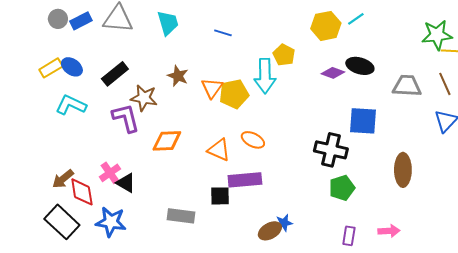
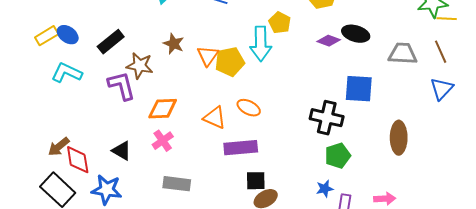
pink cross: (110, 173) -> (163, 141), moved
black square: (220, 196) -> (256, 181), moved
blue star: (284, 223) -> (325, 189), moved

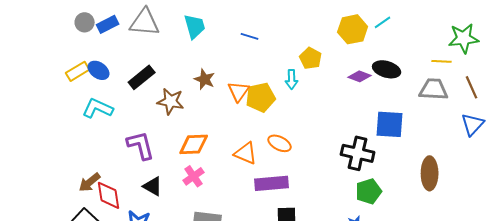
yellow line: (447, 19) -> (442, 61), moved
cyan arrow: (261, 44) -> (292, 79), size x0.6
purple L-shape: (122, 86) -> (141, 145), moved

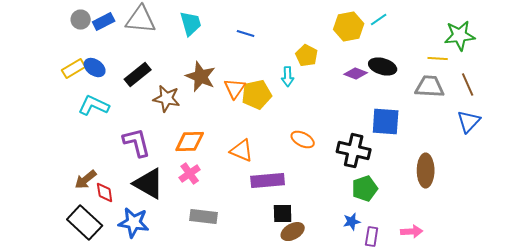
brown star: (205, 79) -> (201, 77), size x1.4
orange ellipse: (280, 143) -> (303, 140), moved
black triangle: (153, 186) -> (149, 184), size x1.6
red diamond: (109, 195) -> (105, 193), size x0.7

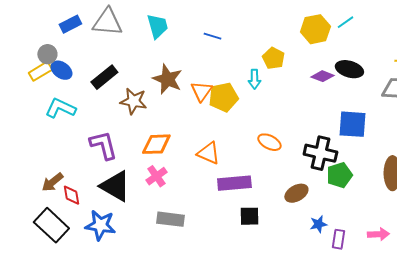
gray circle: (81, 20) -> (47, 54), moved
green pentagon: (365, 189) -> (339, 175), moved
brown ellipse: (293, 232) -> (296, 193), moved

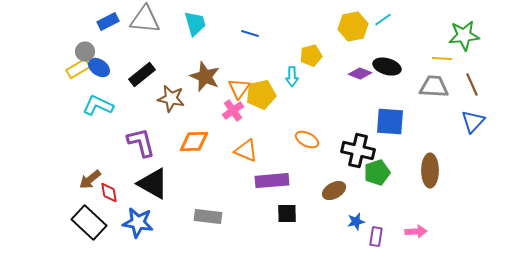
yellow pentagon: (273, 58) -> (311, 56), turned 30
pink cross: (156, 176) -> (233, 111), moved

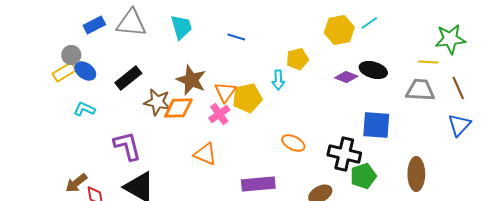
cyan L-shape: (98, 106) -> (84, 109), size x0.7
orange diamond: (194, 142) -> (178, 108), moved
orange triangle: (246, 151) -> (205, 154), moved

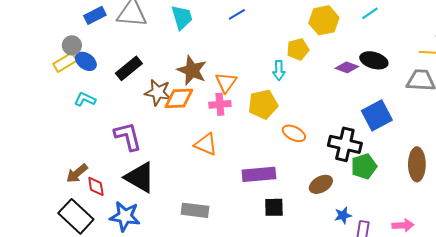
yellow hexagon: (339, 30) -> (324, 20), moved
blue line: (236, 37) -> (237, 14), moved, turned -48
yellow pentagon: (247, 98) -> (263, 104), moved
pink cross: (219, 114) -> (220, 104), turned 30
blue square: (376, 125) -> (377, 115), turned -32

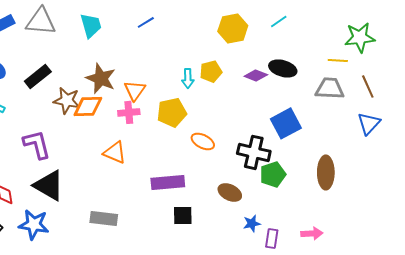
yellow pentagon: (298, 49) -> (211, 71), moved
brown ellipse: (321, 184) -> (230, 192), turned 55

